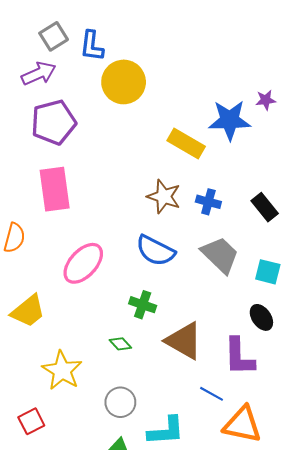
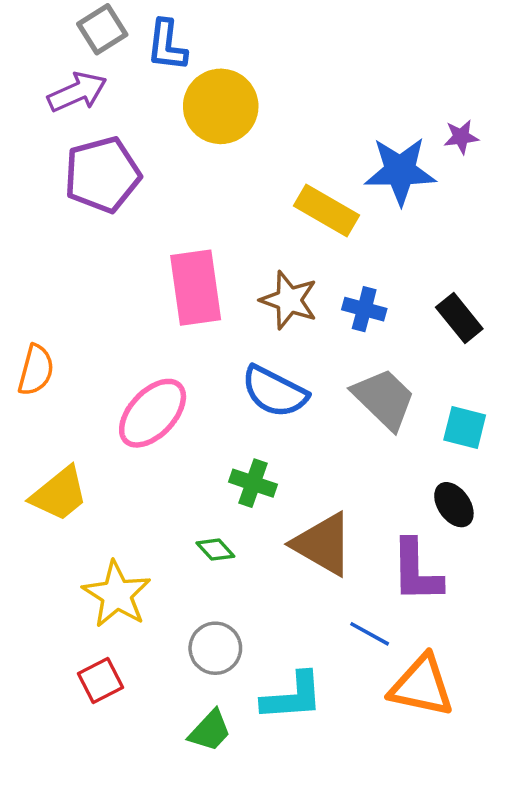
pink rectangle: (55, 189) -> (196, 288), moved
red square: (31, 421) -> (100, 681), moved

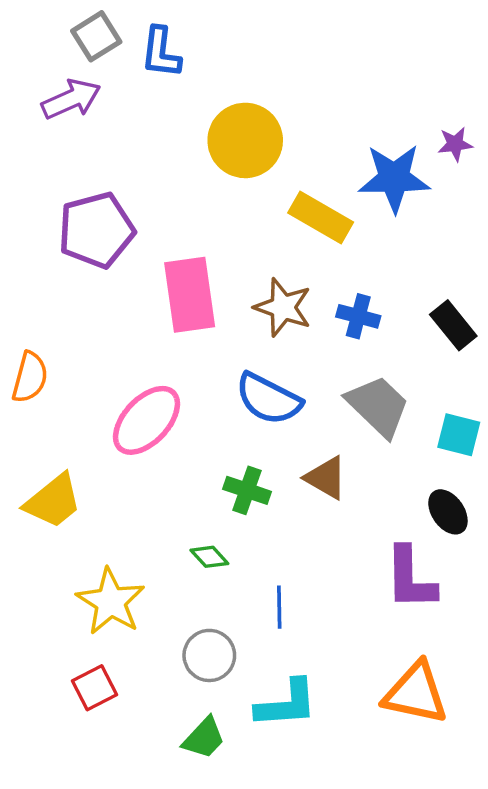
yellow circle: (221, 106) -> (245, 140), moved
purple pentagon: (102, 175) -> (96, 230), moved
brown triangle: (323, 544) -> (326, 478), moved, size x0.7
blue line: (370, 634) -> (279, 607), moved, turned 60

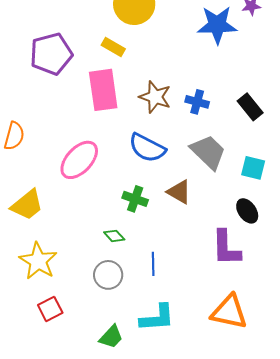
yellow rectangle: (321, 218) -> (113, 47), moved, size x0.7
yellow star: (111, 602) -> (38, 261), moved
gray circle: (209, 655) -> (108, 275), moved

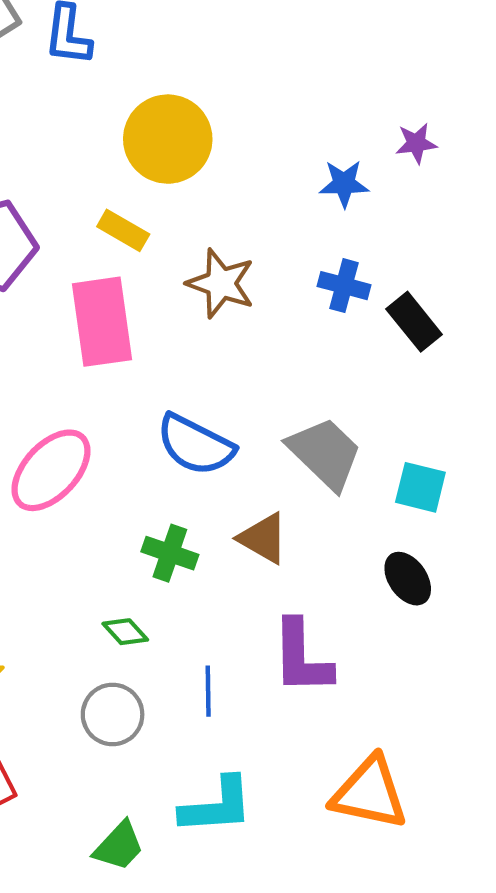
blue star: (217, 25) -> (344, 184), size x0.6
brown star: (155, 97) -> (221, 283), moved
blue cross: (197, 102) -> (344, 286), moved
black rectangle: (250, 107) -> (414, 322), moved
purple L-shape: (226, 248) -> (302, 657), moved

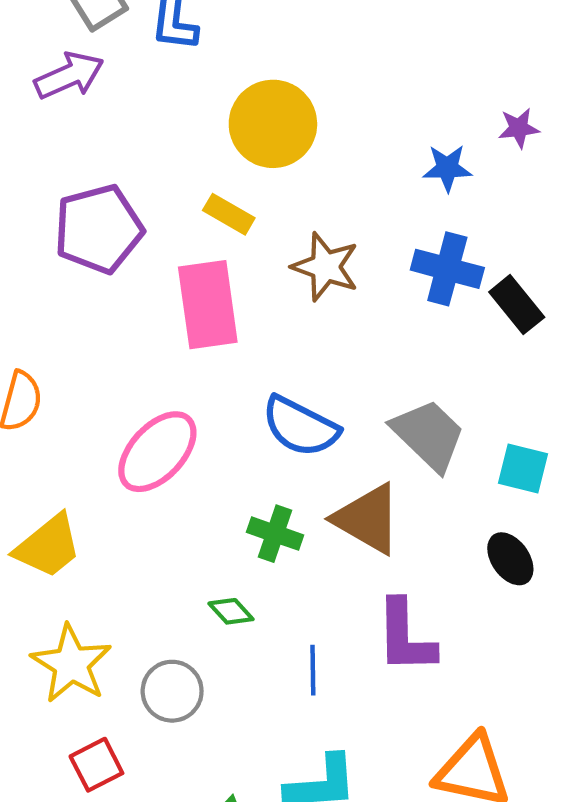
blue cross: (344, 286) -> (447, 269), size x1.4
brown triangle: (263, 538) -> (367, 519), size x1.4
gray circle: (113, 714) -> (172, 691), moved

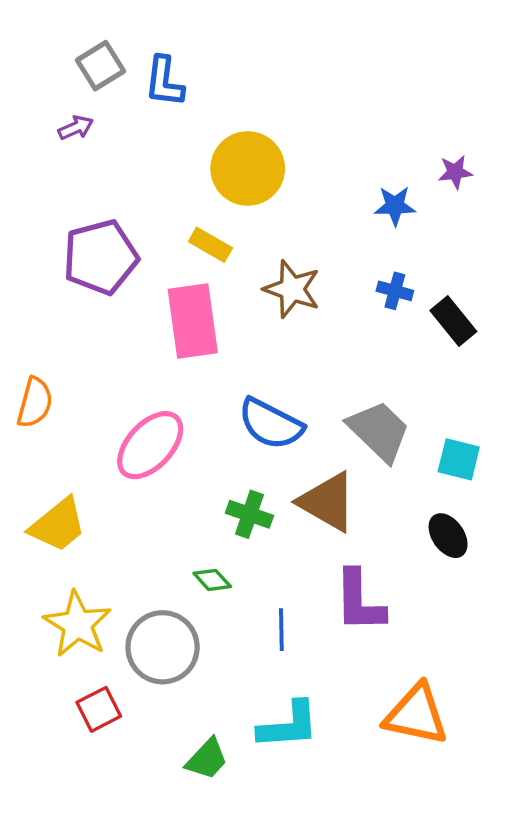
purple arrow: (69, 76) -> (76, 128), size x0.6
blue cross: (447, 269) -> (395, 291), size x0.6
gray circle: (172, 691) -> (163, 647), size x1.4

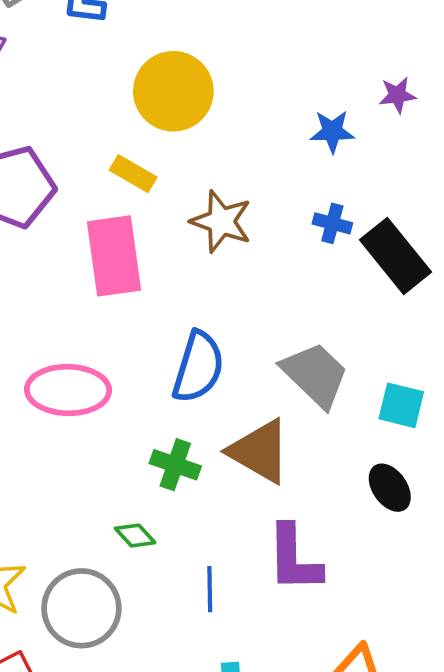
black rectangle: (453, 321) -> (396, 256), size x1.4
blue semicircle: (271, 424) -> (198, 367), turned -100
pink ellipse: (150, 445) -> (68, 390), turned 48

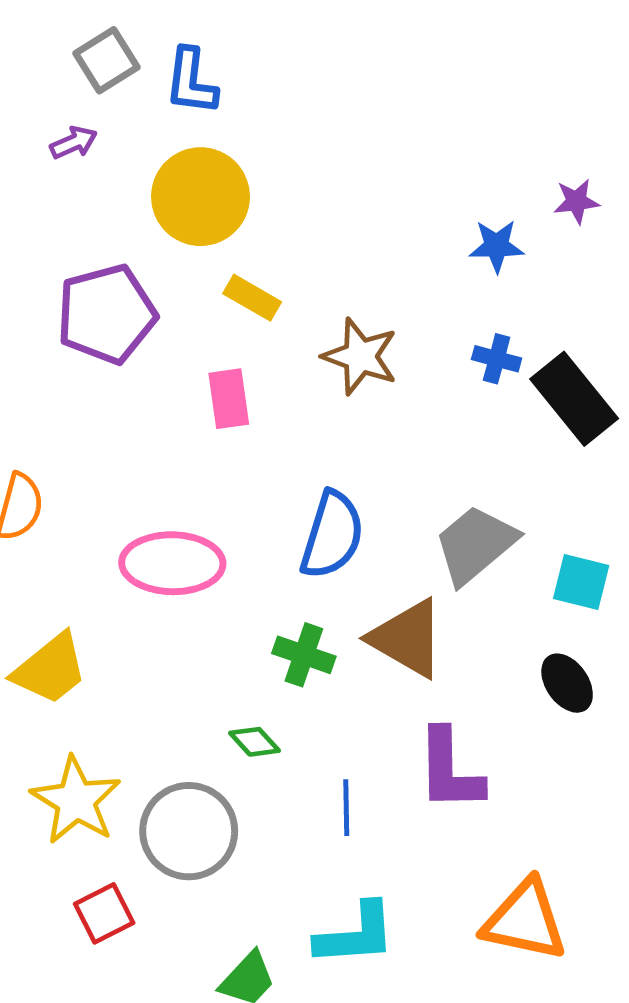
yellow circle: (173, 91) -> (200, 197), moved
pink rectangle: (114, 256) -> (229, 399), size x0.6
gray trapezoid: (315, 375) -> (475, 544), turned -84

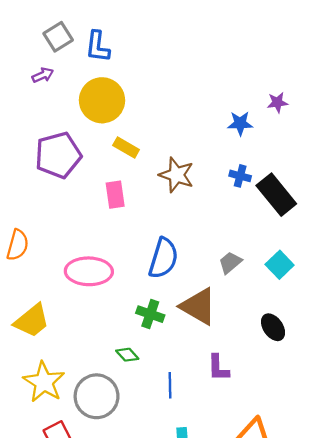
gray trapezoid: (475, 544) -> (230, 263), size x0.6
cyan square: (581, 582) -> (280, 265), moved, turned 32
purple L-shape: (450, 770) -> (218, 368), size x0.7

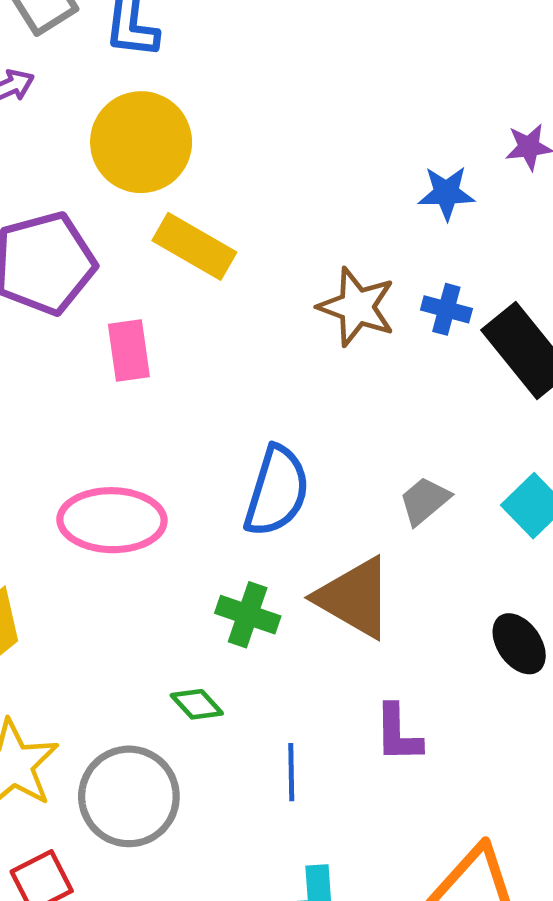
yellow rectangle: (126, 147) -> (194, 246), size x1.4
brown star: (177, 175) -> (357, 307), moved
pink rectangle: (115, 195) -> (129, 351), moved

